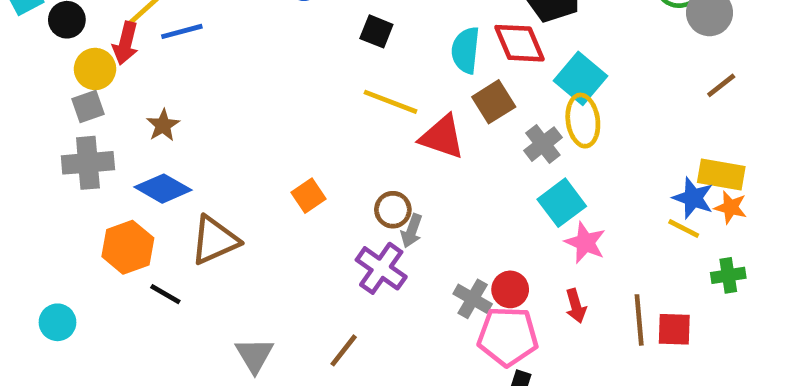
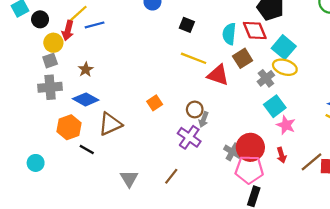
yellow ellipse: (583, 121) -> (285, 67), turned -65
red circle: (510, 289) -> (250, 147), size x1.6
brown line: (639, 320) -> (312, 162), turned 55

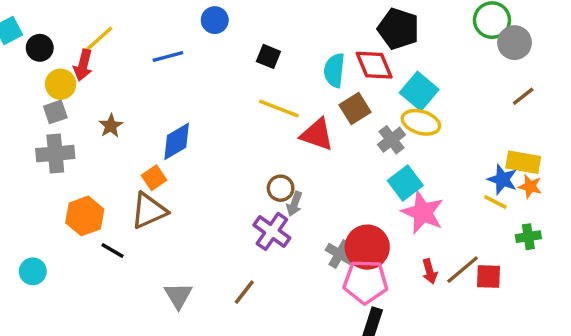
blue line: (95, 25) -> (168, 56), moved
blue diamond: (86, 99) -> (177, 141), moved, turned -60
orange square: (155, 103) -> (154, 178), moved
pink star: (286, 125) -> (423, 212), size x1.4
red arrow: (282, 155) -> (430, 271), moved

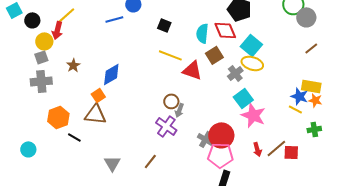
blue line: (168, 56) -> (114, 19), moved
brown triangle: (149, 211) -> (95, 114), turned 30

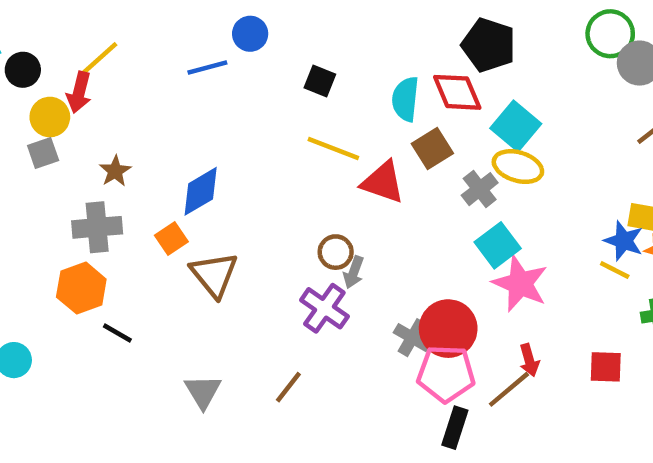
gray cross: (41, 81) -> (97, 227), moved
brown triangle: (95, 114) -> (214, 275), moved, turned 45
brown line: (276, 148) -> (509, 389), moved

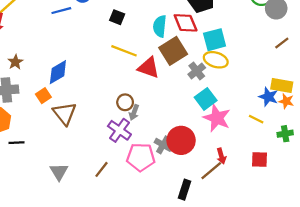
cyan square: (516, 126) -> (215, 40), turned 35
brown square: (432, 149) -> (173, 51), size x1.4
yellow line: (615, 270) -> (256, 119), moved
black line: (117, 333) -> (17, 143), turned -32
pink pentagon: (446, 374) -> (141, 157), moved

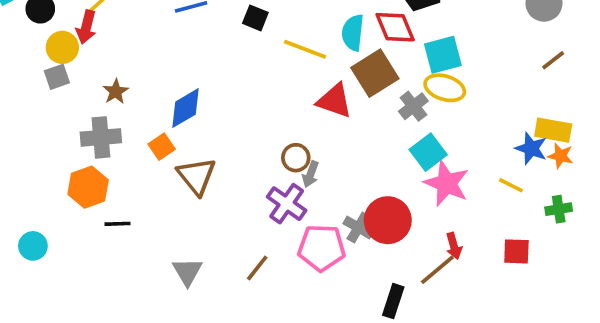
black square: (117, 17) -> (255, 18), moved
yellow line: (124, 51) -> (305, 49), moved

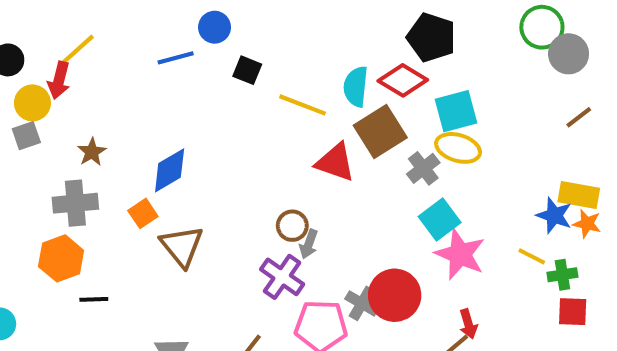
red diamond: (395, 27) -> (403, 80), turned -36
green cross: (559, 209) -> (562, 275), moved
red square: (516, 251) -> (573, 312), moved

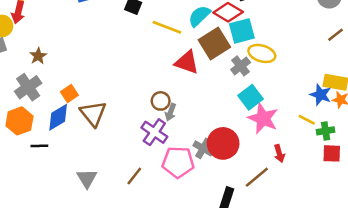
cyan semicircle: (356, 87) -> (199, 16), turned 40
cyan square: (456, 111) -> (242, 31), moved
blue diamond: (170, 170) -> (58, 117), moved
gray cross: (75, 203) -> (28, 87), turned -30
red arrow: (468, 324) -> (279, 153), moved

